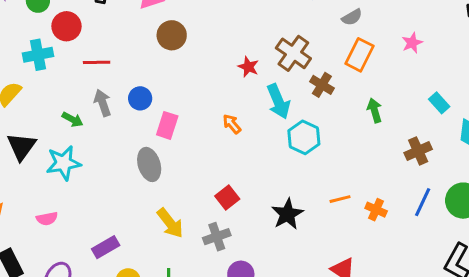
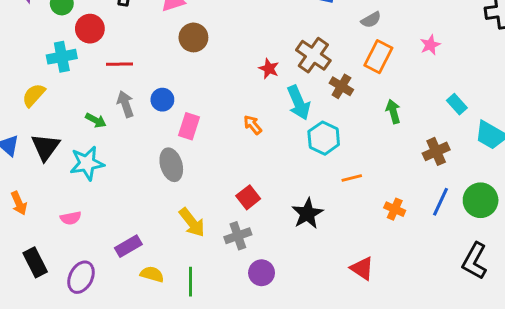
orange line: (340, 199) -> (352, 178), moved

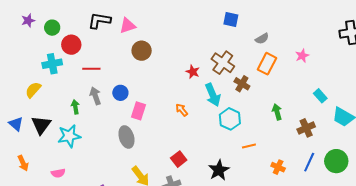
green arrow: (393, 111) -> (277, 112), moved
green arrow: (96, 120) -> (75, 107), turned -128

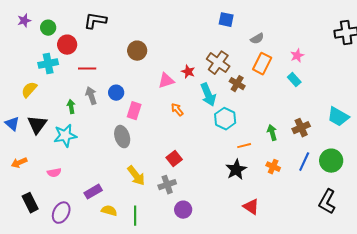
pink triangle: (127, 26) -> (166, 81), moved
cyan rectangle: (320, 96) -> (294, 80), moved
green arrow: (277, 112) -> (272, 133), moved
orange arrow: (23, 163) -> (19, 163), turned 91
black star: (219, 170) -> (236, 170), moved

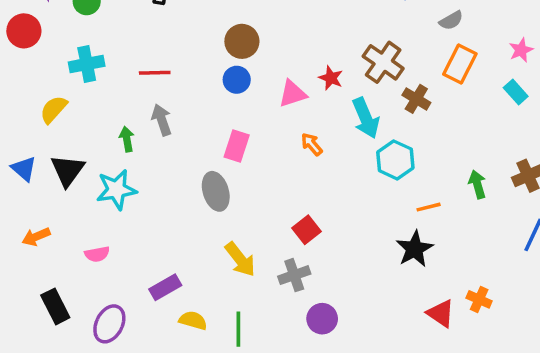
red circle: (67, 45) -> (24, 31), moved
blue circle: (116, 93) -> (237, 80), moved
orange cross: (273, 167) -> (479, 299), moved

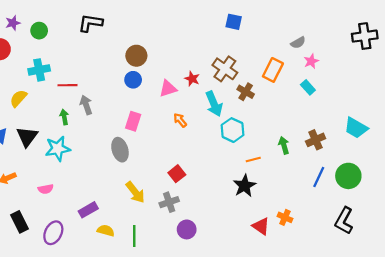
gray semicircle: (451, 20) -> (298, 43), moved
red line: (155, 73) -> (68, 85), moved

